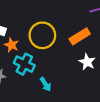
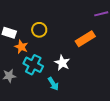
yellow circle: (42, 35) -> (39, 30), moved, size x0.6
white star: (87, 62) -> (62, 63), moved

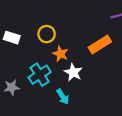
orange star: (21, 47) -> (60, 54), moved
cyan cross: (33, 65) -> (40, 75), turned 30

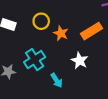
orange star: (60, 54) -> (61, 33), moved
white star: (73, 72) -> (79, 61), moved

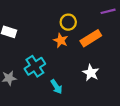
yellow circle: (41, 21) -> (68, 22), moved
white star: (79, 61) -> (91, 73), moved

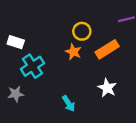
cyan cross: (35, 66) -> (32, 66), moved

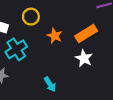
yellow circle: (82, 31) -> (31, 17), moved
white star: (107, 88) -> (84, 58), moved

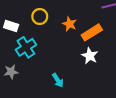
orange star: (55, 36) -> (70, 24), moved

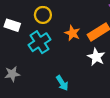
orange star: (70, 24) -> (72, 33), moved
cyan cross: (26, 47) -> (40, 42), moved

